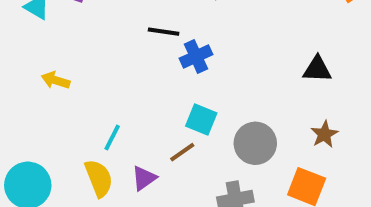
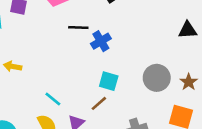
black triangle: (317, 69) -> (188, 30), moved
cyan line: (112, 138) -> (53, 99), turned -72
gray circle: (255, 143) -> (157, 78), moved

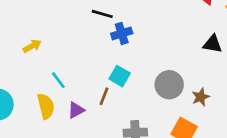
yellow arrow: (13, 66) -> (32, 46), moved, turned 126
brown line: (99, 103) -> (104, 96), turned -42

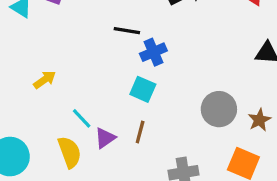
cyan square: (120, 76) -> (143, 89), moved
purple triangle: (76, 110) -> (105, 138), moved

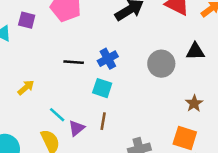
black line: (127, 31) -> (74, 62), moved
gray circle: (219, 109) -> (161, 64), moved

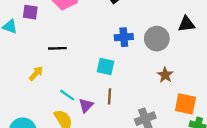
blue cross: (108, 59) -> (124, 37), moved, turned 30
black line: (74, 62) -> (57, 48), moved
brown star: (194, 103) -> (165, 75), moved

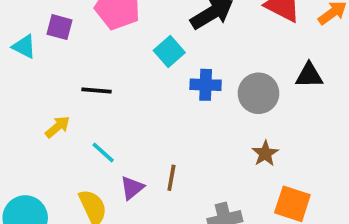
cyan square: (105, 67) -> (169, 52), moved, turned 30
cyan line: (67, 95) -> (103, 153), moved

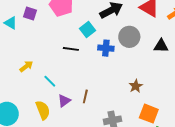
black line: (96, 90) -> (71, 49), moved
gray circle: (259, 93) -> (129, 37), moved

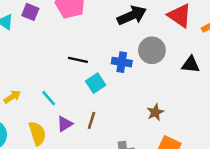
cyan square: (88, 29) -> (96, 83), moved
yellow arrow: (26, 66) -> (12, 97), moved

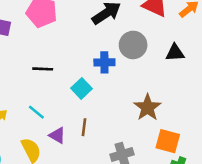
black line: (78, 60) -> (43, 69), moved
brown star: (155, 112) -> (147, 107), size x1.5
purple triangle: (65, 124) -> (57, 135), turned -48

